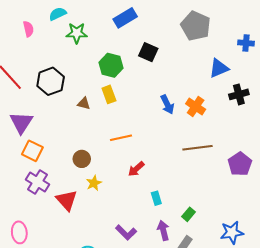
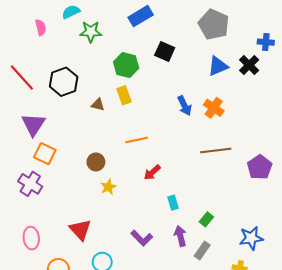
blue triangle: (219, 68) -> (218, 66), moved
black cross: (239, 94) -> (249, 65), moved, turned -30
purple cross: (37, 182) -> (30, 184), moved
red triangle: (67, 200) -> (80, 230), moved

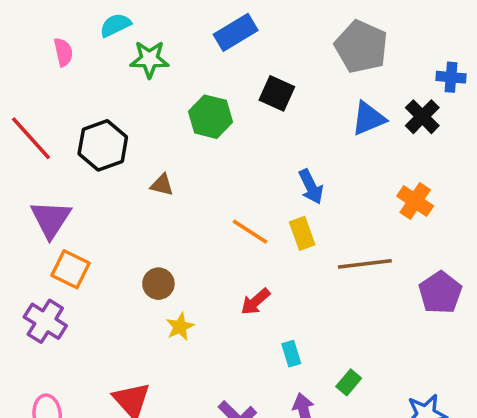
yellow rectangle: (124, 95) -> (302, 233), moved
orange cross: (214, 108) -> (415, 201), moved
orange line: (137, 140) -> (250, 232), moved, turned 45

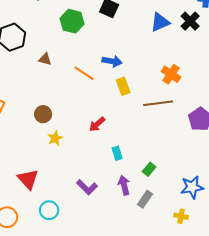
blue arrow: (311, 187) -> (112, 61), moved, turned -54
orange cross: (415, 201) -> (171, 74), moved
orange line: (250, 232) -> (84, 73), moved

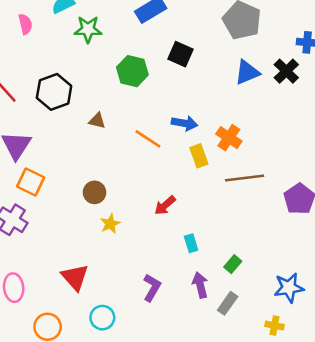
orange cross: (171, 74) -> (229, 138), moved
purple L-shape: (87, 187) -> (152, 288), turned -105

